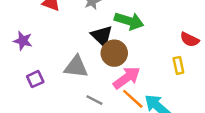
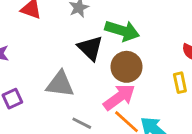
brown circle: (114, 53) -> (126, 67), moved

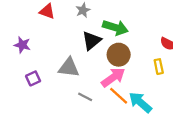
black triangle: (90, 48) -> (92, 41), turned 36

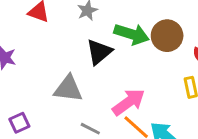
brown circle: (119, 55) -> (167, 36), moved
purple square: (33, 78) -> (19, 123), moved

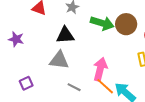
black triangle: (99, 52) -> (65, 35), moved, turned 36
pink arrow: (129, 102) -> (100, 69), turned -40

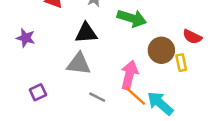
brown circle: (126, 24) -> (161, 50), moved

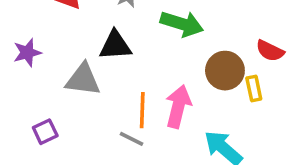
purple star: (26, 38) -> (27, 53), turned -30
gray triangle: (79, 64) -> (83, 80), moved
orange line: (135, 96) -> (142, 110), moved, turned 50

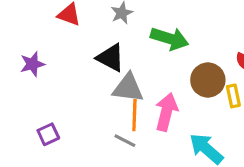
black triangle: (115, 45) -> (111, 58), turned 32
gray triangle: (83, 80) -> (128, 88), moved

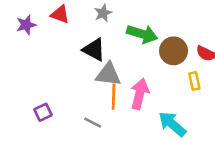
purple star: (32, 64) -> (26, 25), moved
brown circle: (208, 80) -> (174, 51), moved
gray line: (125, 141) -> (93, 123), moved

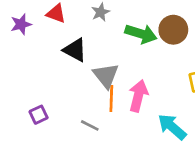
black triangle: (94, 50) -> (75, 50), moved
brown circle: (174, 51) -> (173, 30), moved
gray triangle: (108, 74) -> (106, 76), turned 44

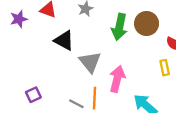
green arrow: (141, 34) -> (119, 27), turned 85
orange line: (111, 98) -> (94, 98), moved

